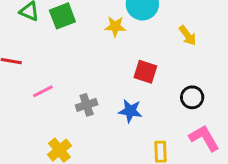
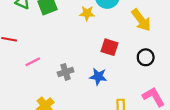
yellow arrow: (188, 36) -> (141, 20), size x1.5
black circle: (192, 97) -> (146, 57), moved

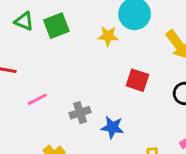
blue star: (98, 76) -> (112, 127), moved

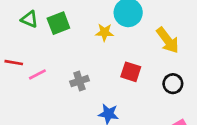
pink line: (37, 99) -> (37, 74), moved
gray cross: (80, 113) -> (79, 81), moved

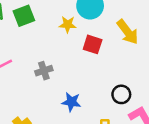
red square: (131, 72) -> (93, 44), moved
black circle: (173, 84) -> (121, 94), moved

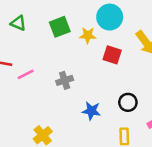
green square: (24, 16) -> (60, 27), moved
black circle: (121, 94) -> (128, 102), moved

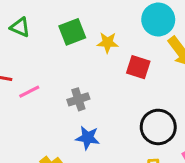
cyan circle: (110, 17) -> (158, 20), moved
black circle: (128, 102) -> (158, 127), size x1.5
blue star: (91, 111) -> (88, 138), moved

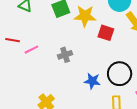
yellow star: (108, 43) -> (85, 16), size x1.5
blue star: (88, 138) -> (92, 81), moved

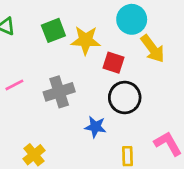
gray cross: (65, 55) -> (59, 92), size x1.5
black circle: (120, 74) -> (125, 97), moved

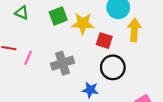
yellow arrow: (153, 49) -> (134, 30), turned -140
pink line: (14, 85) -> (28, 58), turned -40

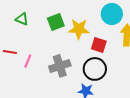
black circle: (113, 67) -> (95, 69), moved

